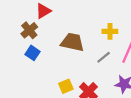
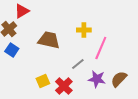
gray line: (104, 57) -> (78, 64), moved

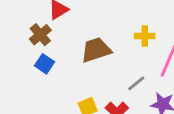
brown trapezoid: (49, 40) -> (96, 50), turned -30

